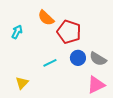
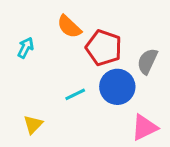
blue circle: (78, 58) -> (117, 87), size x1.5
gray semicircle: (98, 59) -> (147, 61), moved, turned 84

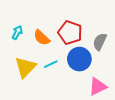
orange semicircle: (69, 27) -> (42, 38), moved
yellow triangle: (33, 124) -> (25, 67), moved, size x1.6

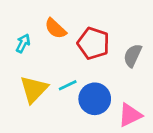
orange semicircle: (42, 38) -> (55, 28), moved
blue circle: (79, 59) -> (95, 99), moved

